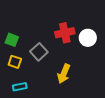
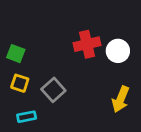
gray square: (39, 52) -> (53, 90), moved
yellow arrow: (64, 74) -> (121, 99), moved

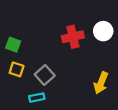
white circle: (118, 51) -> (103, 31), moved
cyan rectangle: (27, 117) -> (37, 98), moved

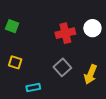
green square: (13, 45) -> (12, 26), moved
gray square: (45, 75) -> (62, 67), moved

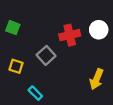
gray square: (62, 67) -> (46, 55), moved
cyan rectangle: (33, 87) -> (35, 93), turned 56

